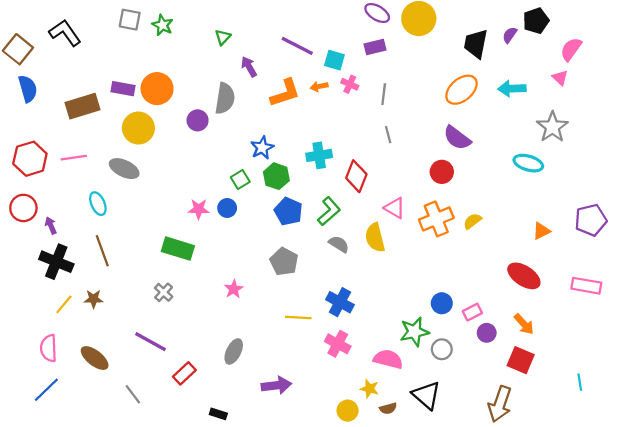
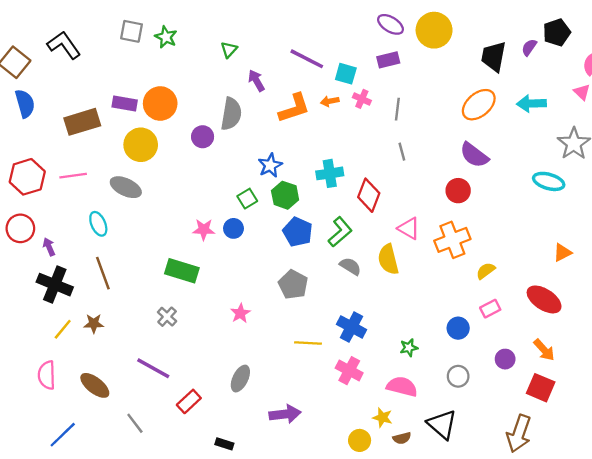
yellow semicircle: (472, 221) -> (486, 271), moved
pink rectangle: (472, 312) -> (490, 309), moved
green star: (414, 332) -> (409, 348), moved, size x0.6
blue line: (46, 390) -> (63, 435), moved

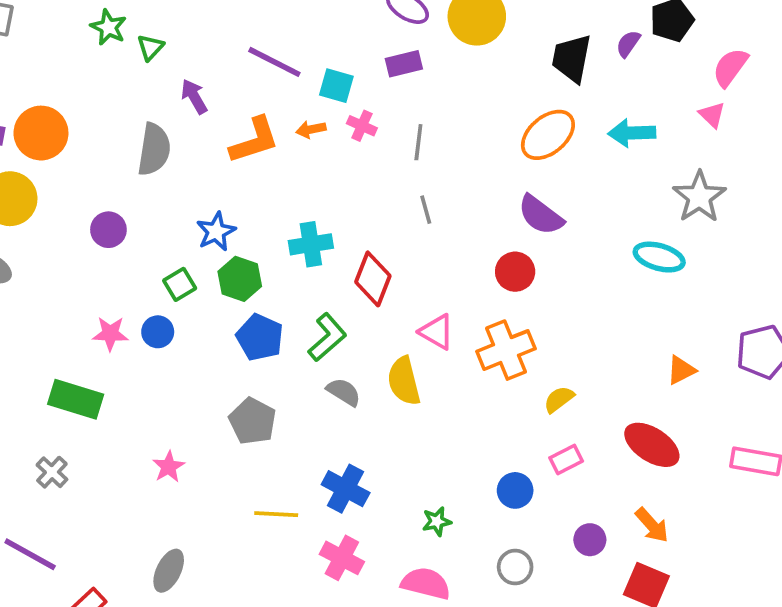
green star: (166, 37) -> (108, 27), moved
purple circle: (203, 137) -> (108, 230), moved

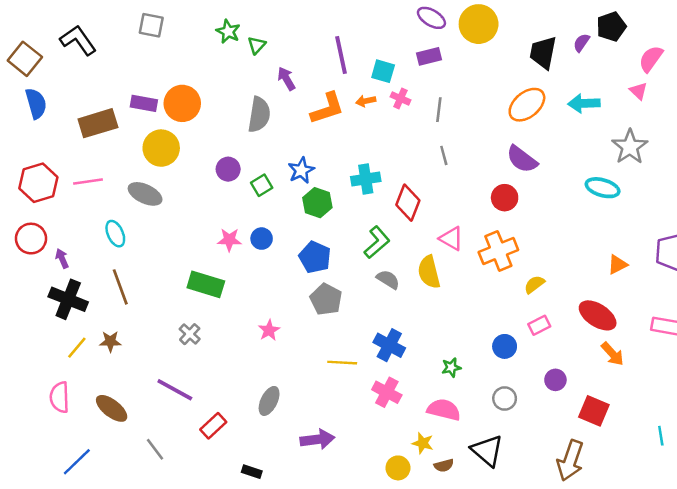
purple line: (274, 62) -> (341, 55), turned 51
green square: (180, 284) -> (262, 185), moved
blue pentagon: (260, 337) -> (315, 257), moved
orange arrow: (652, 525) -> (612, 354), moved

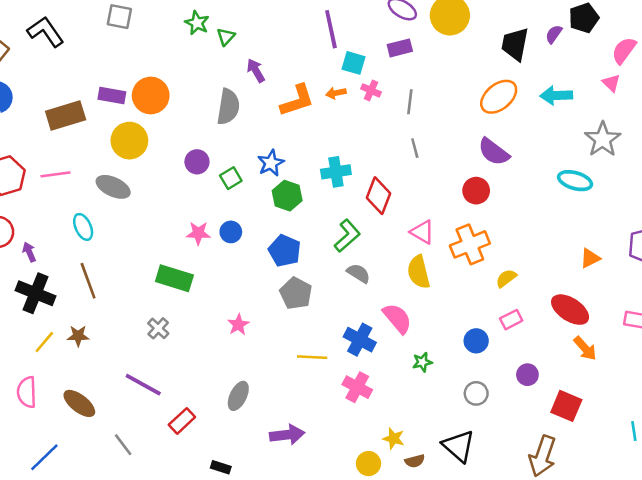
purple line: (341, 55) -> (331, 29), moved
yellow semicircle: (429, 272) -> (419, 272), moved
pink semicircle: (444, 410) -> (397, 318), moved, turned 36

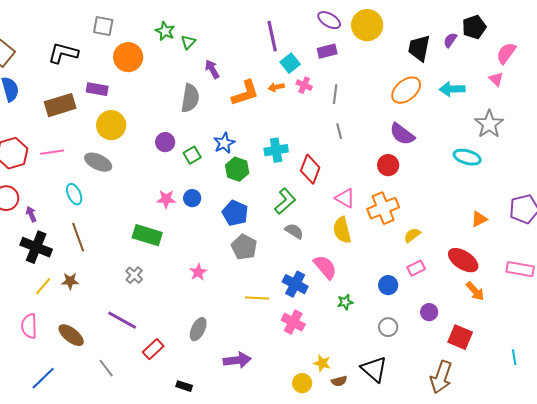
black L-shape: (46, 32) -> (63, 53), moved, turned -40
cyan square: (353, 63) -> (290, 63), turned 36
orange circle: (151, 95) -> (128, 57), moved

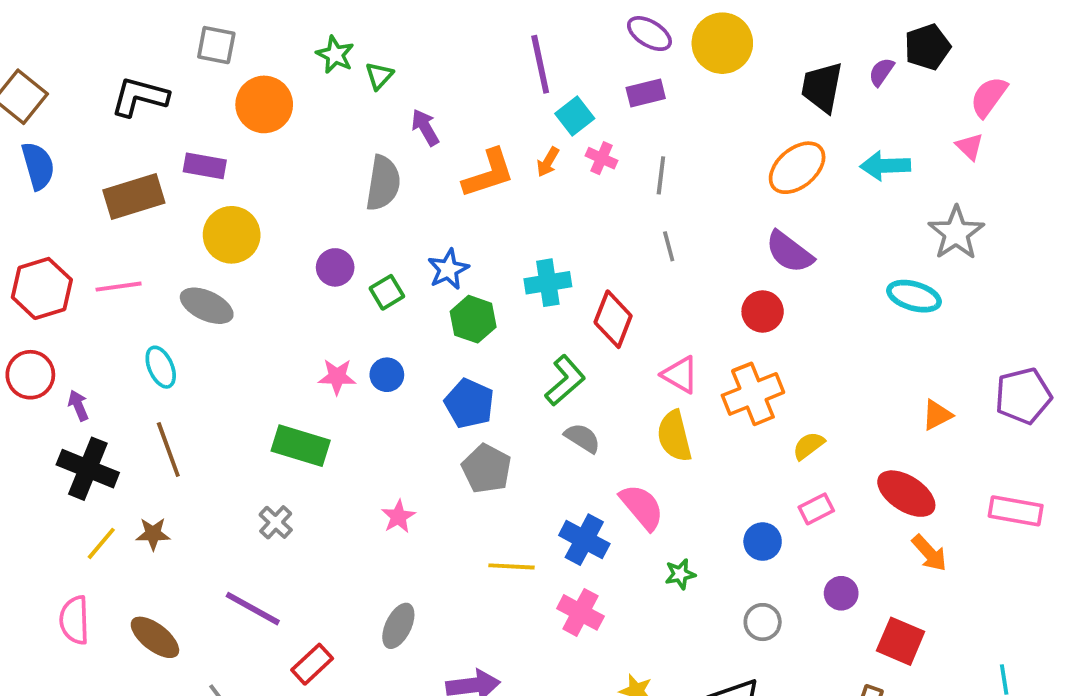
orange arrow: (276, 87) -> (548, 162), turned -49

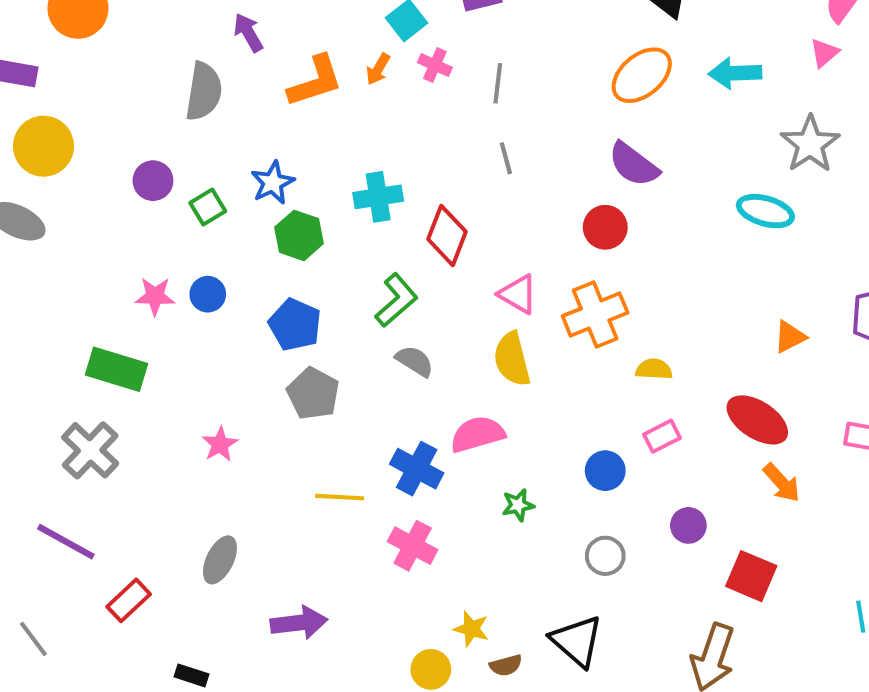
pink triangle: (970, 147) -> (824, 53), turned 36
yellow semicircle: (809, 446) -> (654, 369), turned 40
pink semicircle: (642, 507) -> (477, 434), turned -66
gray cross: (276, 522) -> (90, 450), size x1.6

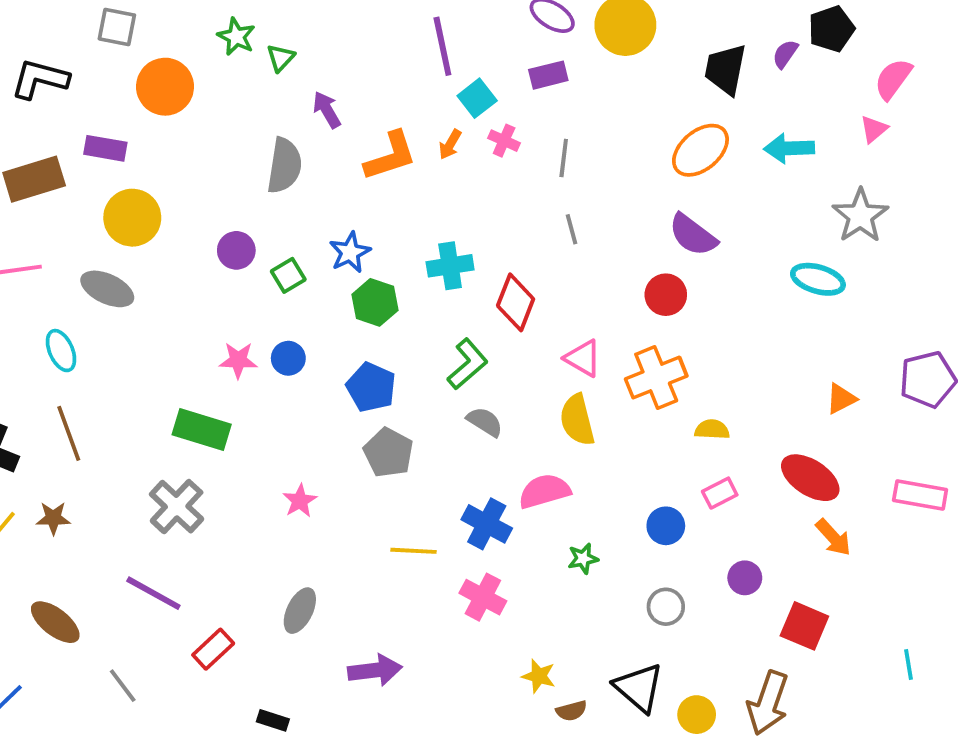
yellow circle: (431, 669) -> (697, 715), moved

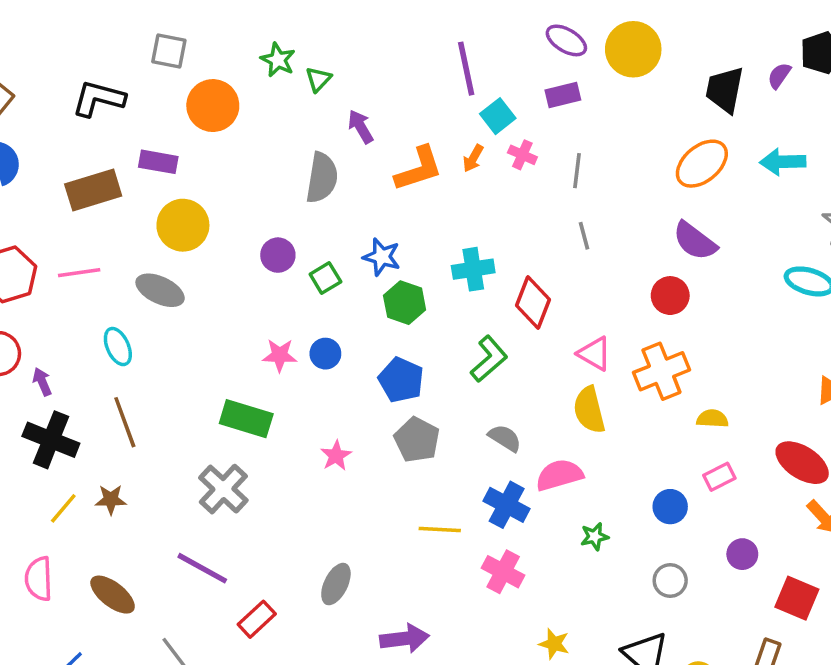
blue star: (350, 252) -> (382, 257), turned -30
gray semicircle: (485, 422) -> (505, 438), moved
pink star: (300, 501) -> (336, 456), moved

